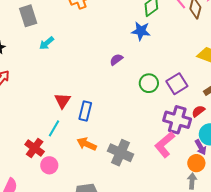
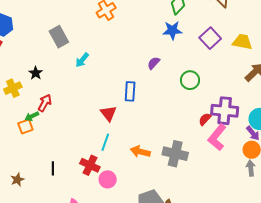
purple square: (177, 84) -> (210, 38), moved
blue rectangle: (85, 111) -> (130, 91), moved
red semicircle: (198, 111) -> (205, 119), moved

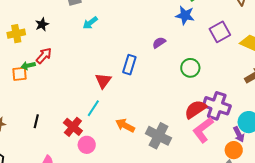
red semicircle: (205, 119) -> (195, 109), size x1.6

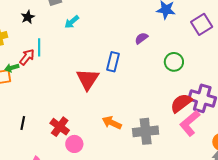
black star: (42, 24) -> (28, 17), moved
red triangle: (103, 81) -> (88, 79), size x1.4
cyan line: (93, 108) -> (39, 47), moved, turned -30
gray cross: (159, 136) -> (146, 131), turned -30

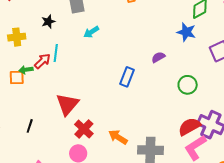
red triangle: (88, 79) -> (67, 104), moved
red cross: (60, 127) -> (84, 129), moved

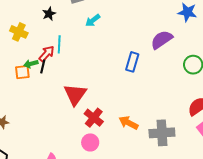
yellow cross: (17, 37) -> (19, 32), turned 36
purple semicircle: (158, 57) -> (162, 40), size x1.6
black line: (30, 126) -> (43, 66), moved

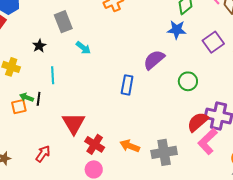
cyan arrow: (93, 20) -> (83, 48), turned -98
red arrow: (47, 54) -> (43, 154), moved
green arrow: (31, 64) -> (27, 97), turned 40

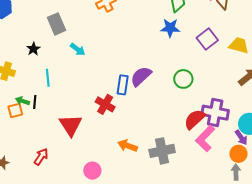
purple semicircle: (154, 60) -> (141, 76), moved
red cross: (95, 144) -> (105, 104), moved

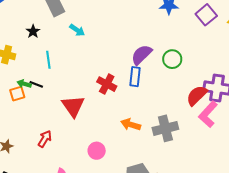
green circle: (183, 79) -> (172, 59), moved
blue rectangle: (123, 85) -> (135, 77), moved
black line: (35, 102) -> (36, 84), turned -72

